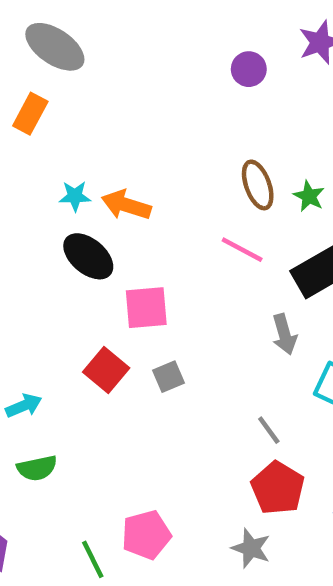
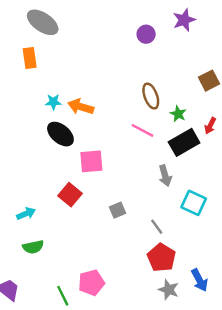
orange rectangle: (30, 114) -> (30, 58), turned -36
green star: (309, 196) -> (178, 114), moved
gray square: (169, 377) -> (118, 210), moved
gray star: (251, 548) -> (169, 290), moved

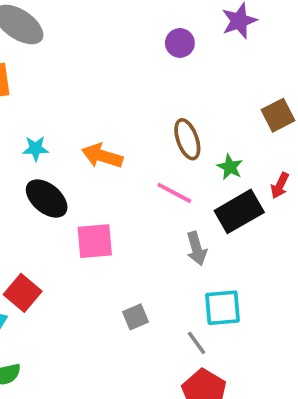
orange arrow: (81, 107) -> (102, 156), moved
gray arrow: (165, 176) -> (197, 248), moved
red square: (70, 195) -> (23, 293), moved
cyan square: (194, 203) -> (222, 308), moved, turned -30

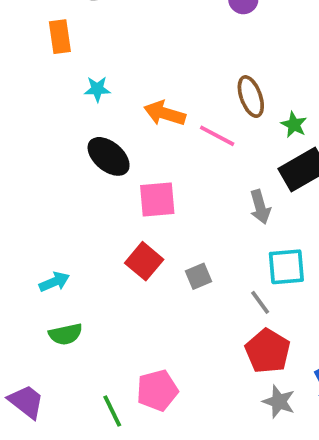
cyan star: (36, 149) -> (97, 89), moved
pink line: (174, 193) -> (217, 136), moved
red square: (23, 293) -> (144, 261), moved

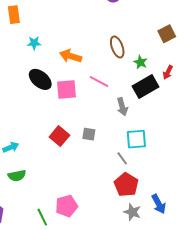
pink line: (217, 136) -> (99, 81), moved
pink square: (157, 199) -> (67, 90), moved
gray square: (198, 276) -> (89, 134), moved, turned 32

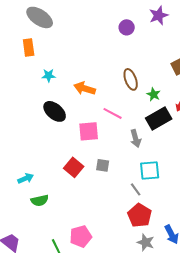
pink square: (67, 90) -> (89, 131), moved
green semicircle: (17, 176) -> (40, 200), moved

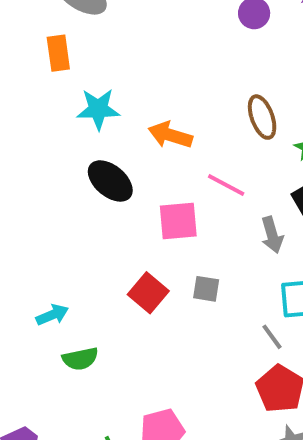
cyan star: (49, 75) -> (98, 109), size x1.5

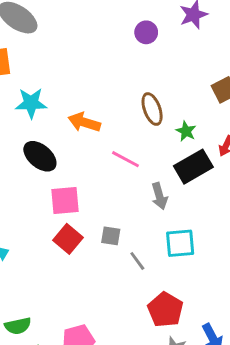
pink square: (178, 221) -> (65, 200), moved
gray line: (272, 337) -> (137, 261), moved
green semicircle: (80, 359) -> (18, 326), moved

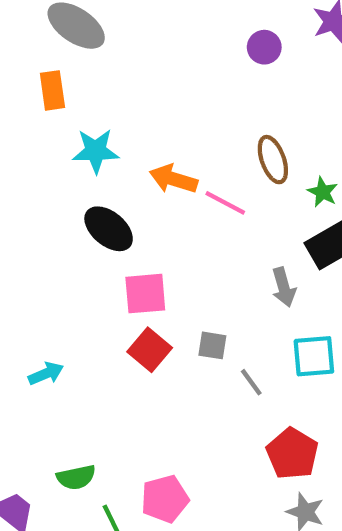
pink line: (126, 159) -> (225, 203), moved

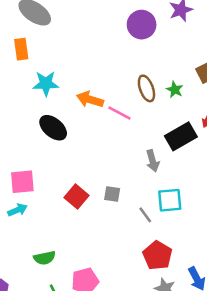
purple circle: (264, 47) -> (142, 25), size x1.5
green star: (323, 192) -> (175, 90), moved
pink square: (145, 294) -> (22, 182), moved
gray line: (251, 382) -> (145, 215), moved
green semicircle: (76, 477) -> (45, 258), moved

